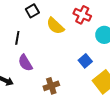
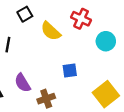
blue square: (85, 61) -> (70, 70), moved, turned 32
purple semicircle: (25, 63) -> (23, 83), moved

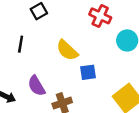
yellow semicircle: (51, 31) -> (67, 50), moved

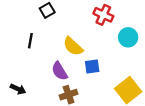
purple semicircle: (36, 86) -> (60, 71), moved

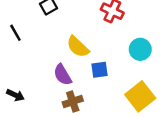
cyan circle: (128, 37) -> (140, 49), moved
black line: (30, 41) -> (15, 33), moved, turned -40

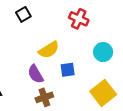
yellow semicircle: (78, 47) -> (49, 50), turned -75

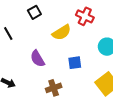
yellow semicircle: (49, 50) -> (62, 32), moved
purple semicircle: (36, 74) -> (37, 59), moved

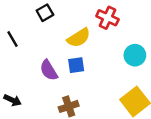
blue square: (75, 63) -> (76, 65), moved

